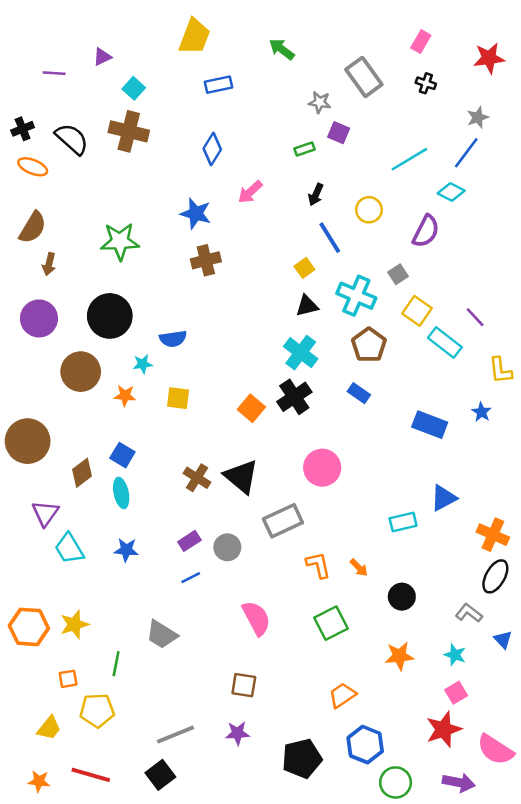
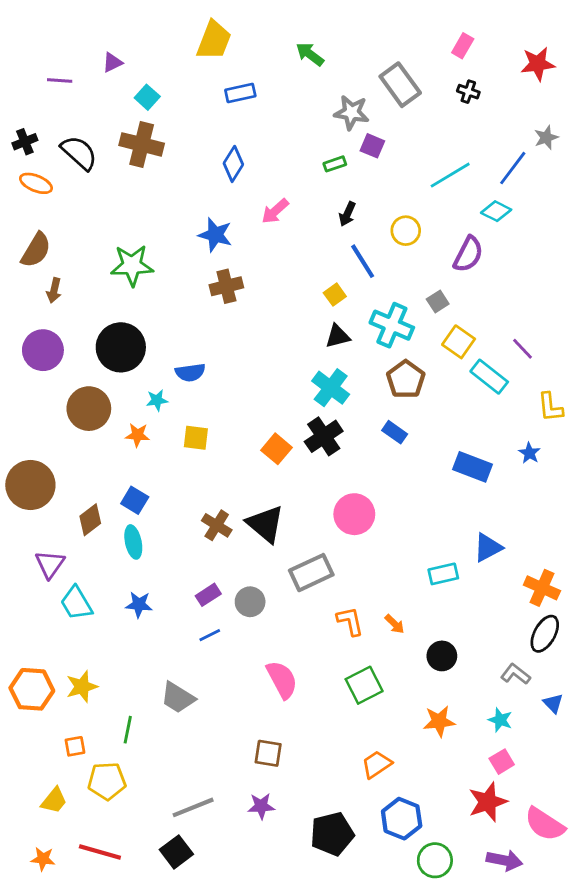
gray star: (320, 102) -> (352, 112), size x1.4
gray star: (478, 117) -> (546, 137), moved

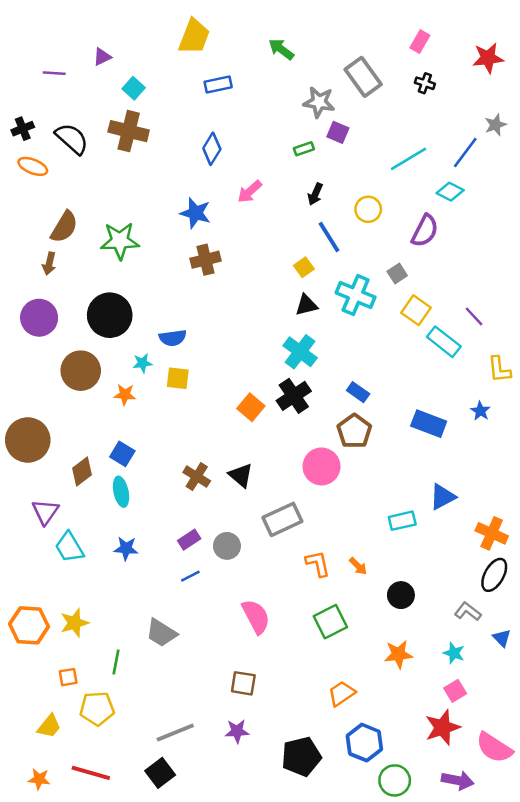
brown semicircle: (36, 250) -> (64, 227), moved
brown pentagon: (406, 379) -> (354, 431), moved
yellow square: (196, 438) -> (178, 378), moved
black triangle: (265, 524) -> (241, 475), size x0.7

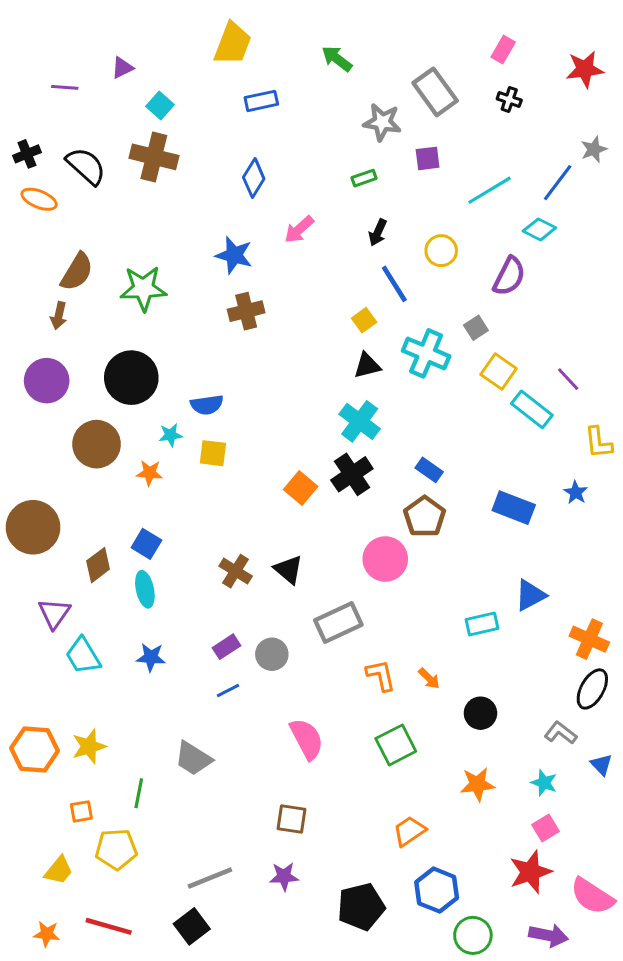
purple square: (338, 132) -> (428, 158), moved, turned -30

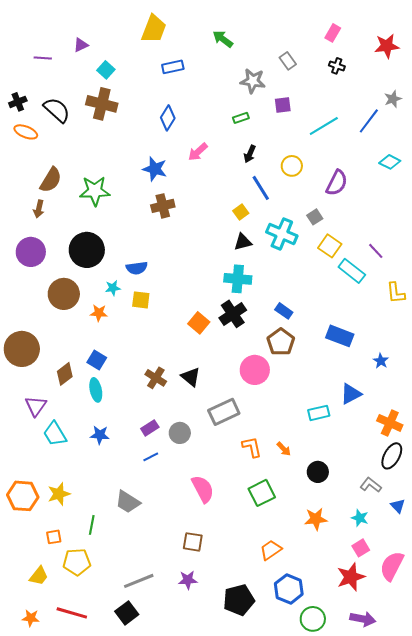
gray rectangle: (435, 92) -> (288, 61), size x0.6
cyan diamond: (539, 229) -> (390, 162), moved
cyan cross: (360, 421) -> (238, 279), turned -32
blue star: (576, 492) -> (381, 361), moved
pink semicircle: (592, 896) -> (392, 566), moved, turned 84

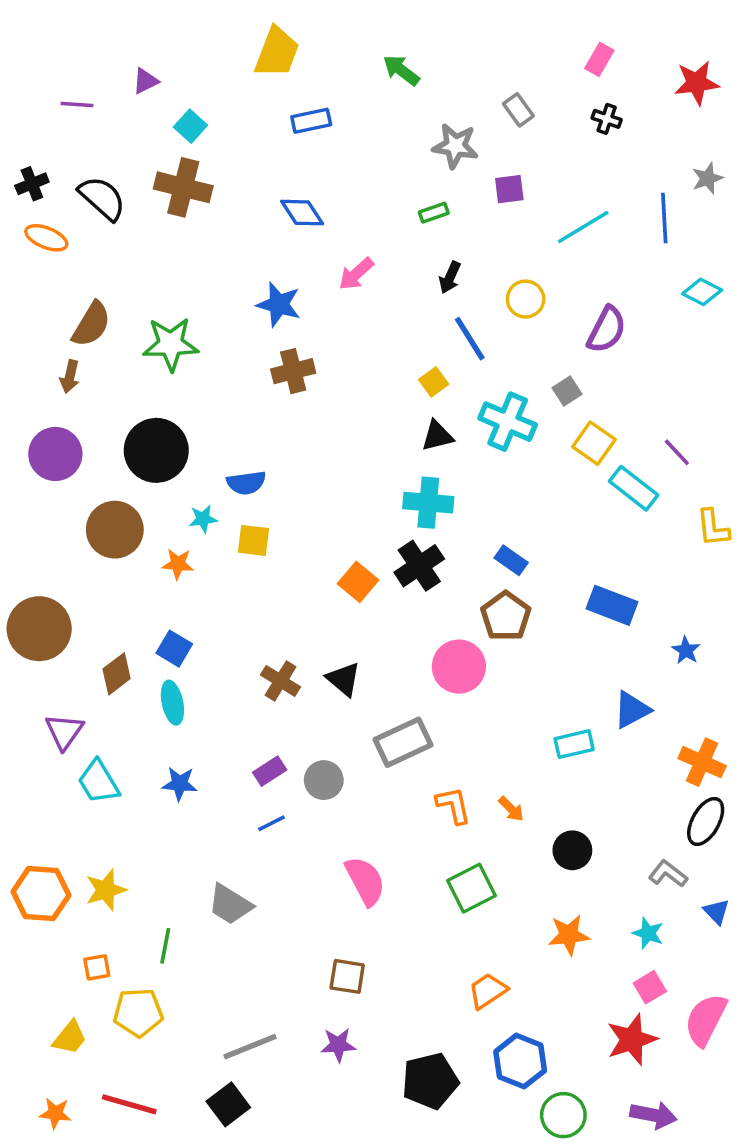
blue diamond: (168, 118) -> (302, 213), turned -65
blue line: (369, 121) -> (664, 218), turned -40

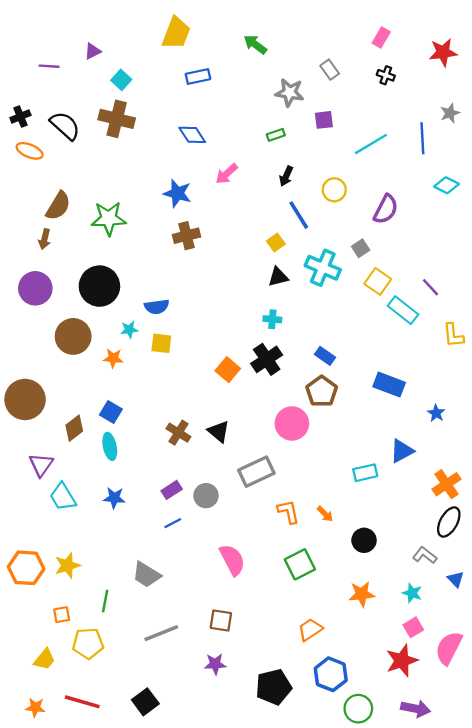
cyan cross: (428, 503) -> (272, 319), size x0.6
orange cross: (702, 762) -> (446, 484), turned 32
gray line: (250, 1047) -> (161, 633), moved

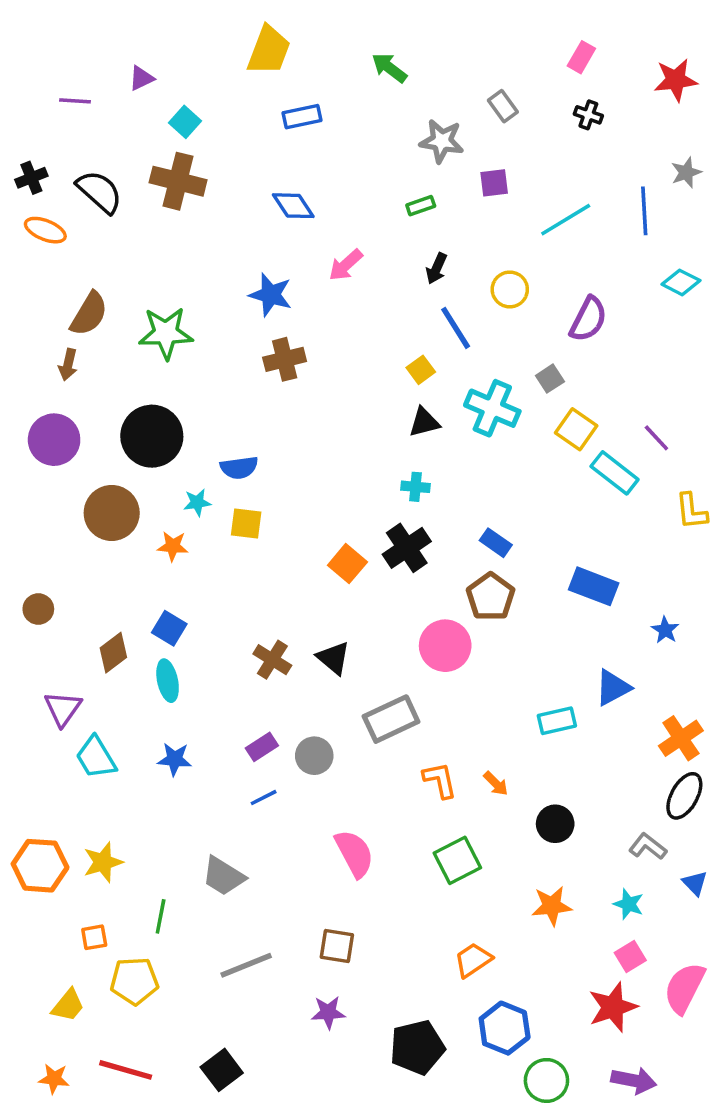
brown circle: (25, 399) -> (38, 609), size x0.5

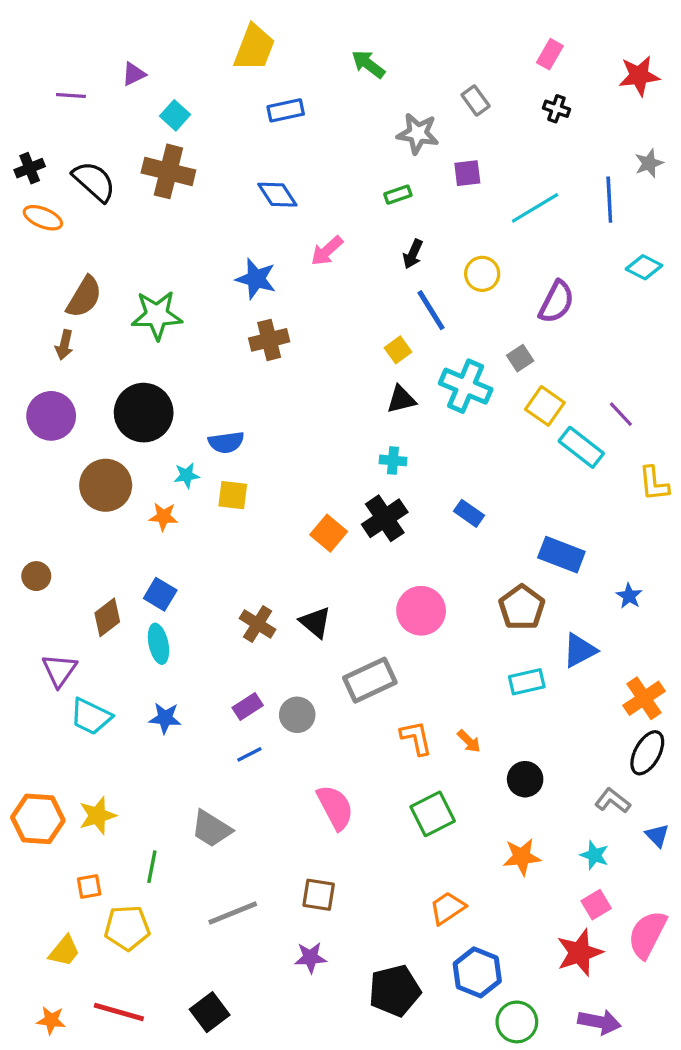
brown pentagon: (491, 597) -> (522, 607), moved
cyan trapezoid: (96, 757) -> (91, 716), turned -33

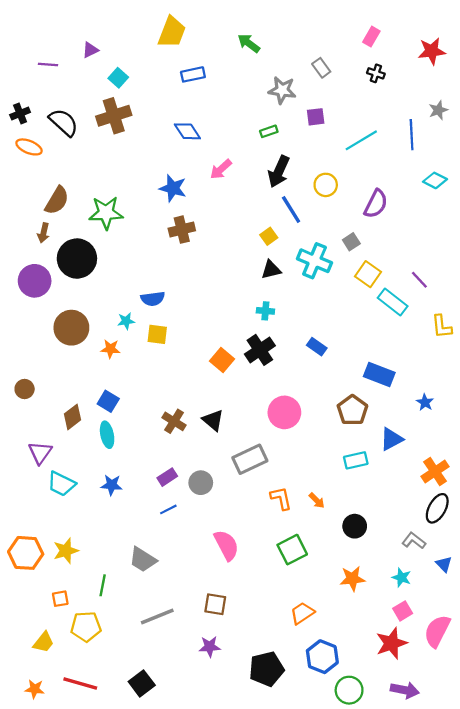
brown cross: (168, 171) -> (114, 116), turned -32
black arrow: (413, 254) -> (279, 172), size x1.6
black circle: (144, 413) -> (77, 259), moved

